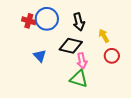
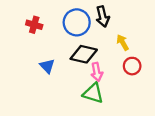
blue circle: (47, 19) -> (77, 22), moved
black arrow: (79, 22) -> (103, 16), moved

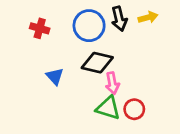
yellow arrow: (123, 42) -> (148, 17), moved, turned 105
red circle: (132, 66) -> (134, 109), moved

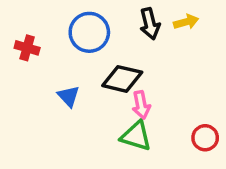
blue circle: (89, 26) -> (89, 32), moved
red cross: (40, 28) -> (27, 48), moved
red circle: (134, 109) -> (205, 138), moved

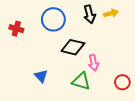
blue triangle: (69, 96) -> (41, 76), moved
pink arrow: (141, 105) -> (94, 63), moved

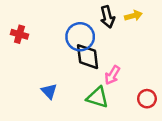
blue circle: (53, 19) -> (80, 37), moved
black diamond: (73, 47) -> (88, 57), turned 70
pink arrow: (94, 63) -> (112, 75), turned 42

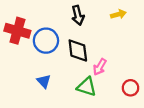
black arrow: (107, 17) -> (78, 15), moved
red cross: (19, 34) -> (17, 31), size x1.6
blue circle: (80, 37) -> (46, 41), moved

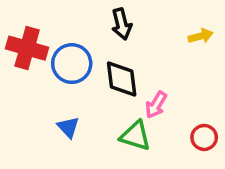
yellow arrow: (118, 14) -> (201, 36), moved

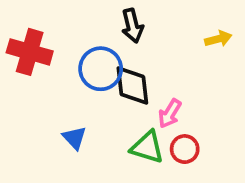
blue circle: (72, 64) -> (101, 69), moved
red circle: (204, 137) -> (185, 149), moved

